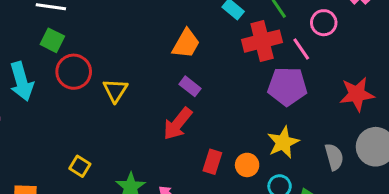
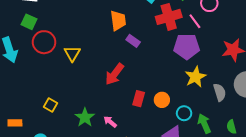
orange trapezoid: (186, 44) -> (118, 21), turned -35
purple rectangle: (190, 86) -> (133, 41), moved
yellow star: (283, 142) -> (195, 77), moved

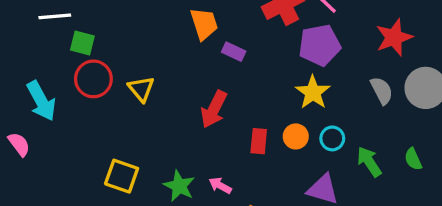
green square: (29, 22) -> (82, 43), moved
yellow star: (195, 77) -> (313, 92), moved
gray semicircle: (220, 92) -> (382, 91), moved
yellow square: (51, 105) -> (122, 176), size x1.5
cyan circle: (184, 113) -> (332, 138), moved

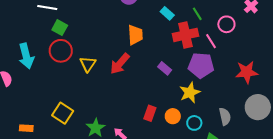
purple rectangle: (234, 52) -> (165, 68), moved
gray semicircle: (382, 91) -> (225, 116), moved
red arrow: (214, 109) -> (120, 64), moved

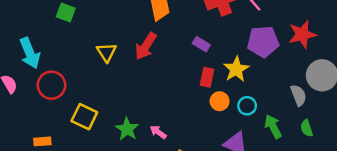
red circle: (61, 51) -> (51, 85), moved
purple pentagon: (201, 65) -> (263, 42), moved
red rectangle: (150, 113) -> (207, 77), moved
gray semicircle: (225, 116) -> (298, 95), moved

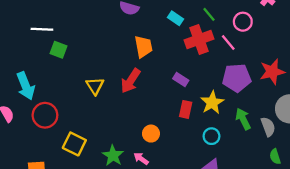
orange circle: (220, 101) -> (151, 134), moved
cyan circle: (247, 106) -> (212, 136), moved
green arrow: (273, 126) -> (243, 119), moved

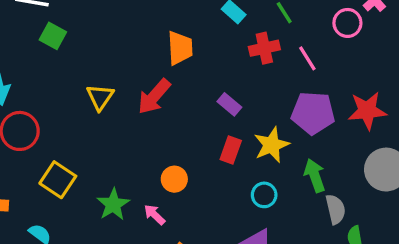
pink circle: (243, 22) -> (347, 23), moved
red cross: (199, 39) -> (264, 48), size x0.7
gray semicircle: (268, 127) -> (335, 209), moved

